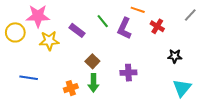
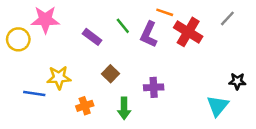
red cross: (157, 26) -> (188, 32), size x1.6
yellow star: (49, 41) -> (59, 78), moved
black star: (175, 56) -> (237, 81), moved
green arrow: (93, 83) -> (124, 108), moved

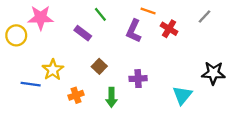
green line: (123, 26) -> (100, 14), moved
red cross: (188, 32) -> (169, 29), size x0.7
yellow star: (59, 78) -> (53, 70), turned -30
black star: (237, 81) -> (213, 73), size x1.5
cyan triangle: (218, 106) -> (182, 95), moved

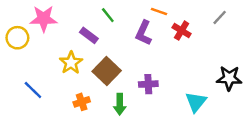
brown square: (99, 66) -> (107, 71), size x1.6
yellow star: (53, 70) -> (71, 63), moved
blue line: (31, 84) -> (33, 90), turned 36

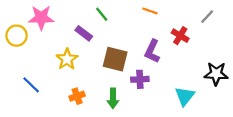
red cross: (182, 31) -> (180, 36), moved
purple L-shape: (144, 33) -> (152, 51), moved
brown square: (107, 71) -> (115, 59), moved, turned -30

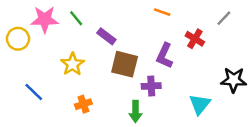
green line: (102, 14) -> (76, 18), moved
purple rectangle: (84, 33) -> (106, 36), moved
green arrow: (113, 98) -> (135, 111), moved

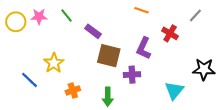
pink star: (45, 19) -> (39, 17), size x0.7
yellow circle: (18, 39) -> (16, 22), moved
yellow star: (73, 64) -> (54, 63), moved
green arrow: (135, 111) -> (108, 97), moved

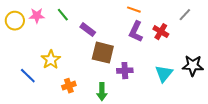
purple L-shape: (144, 48) -> (136, 32), moved
cyan triangle: (174, 90) -> (164, 74), moved

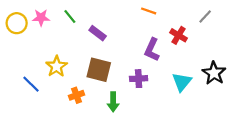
purple L-shape: (136, 32) -> (152, 50), moved
brown square: (103, 53) -> (99, 70), moved
black star: (193, 66) -> (214, 73), turned 30

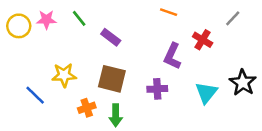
yellow star: (57, 66) -> (64, 75), turned 30
green arrow: (113, 102) -> (116, 115), moved

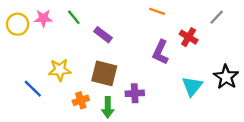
purple cross: (157, 89) -> (135, 93), moved

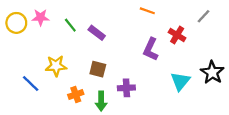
green line: (74, 17) -> (70, 25), moved
brown square: (104, 73) -> (98, 69), size x0.7

